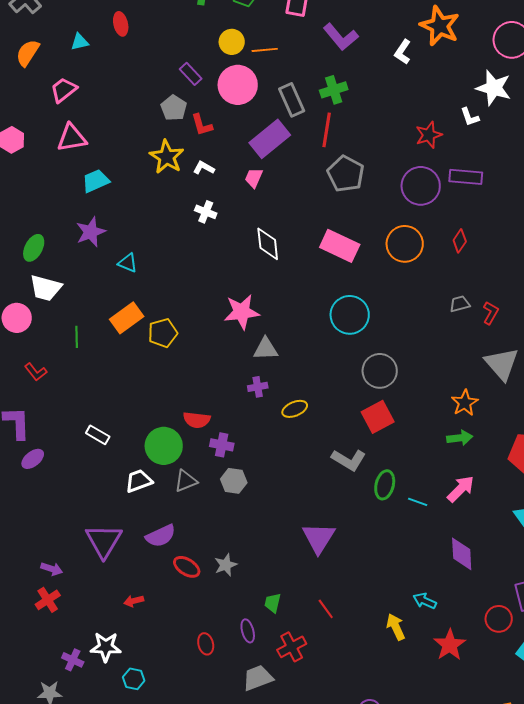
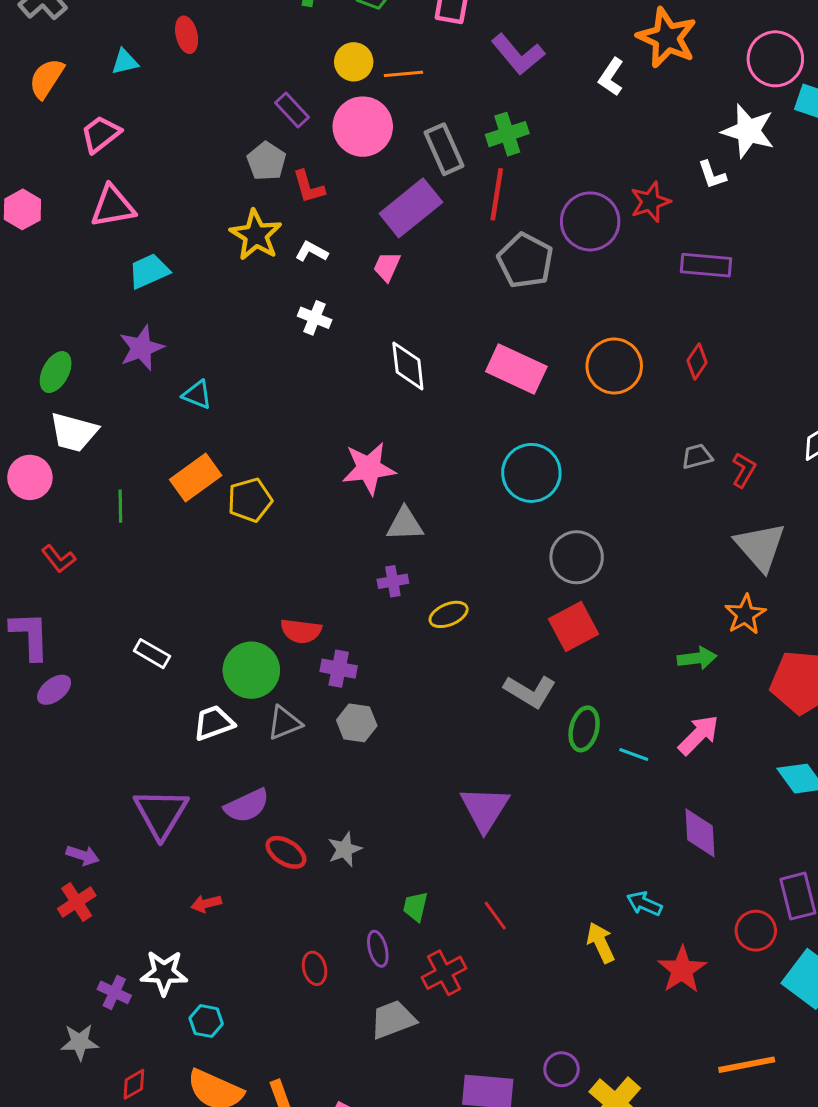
purple circle: (421, 186) -> (590, 221), moved
orange star: (465, 403) -> (745, 614), moved

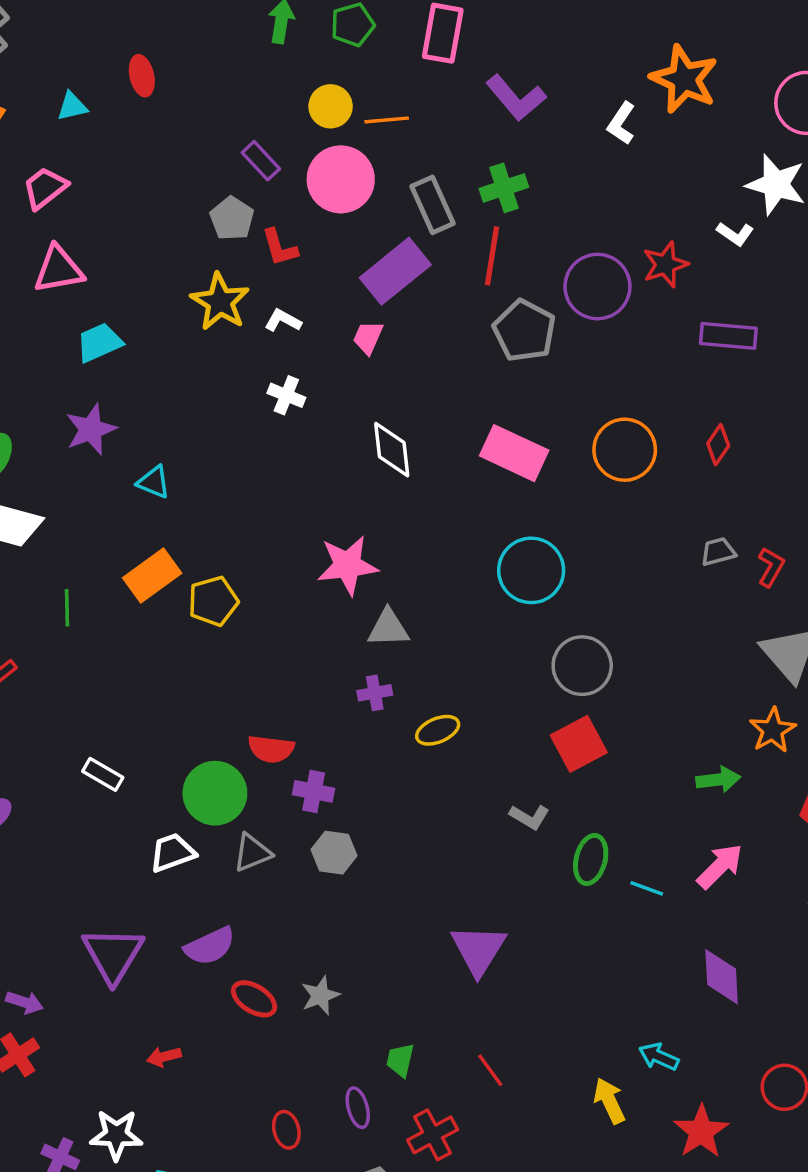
white L-shape: (712, 175) -> (735, 234), turned -36
gray L-shape: (530, 691) -> (529, 817), size x0.7

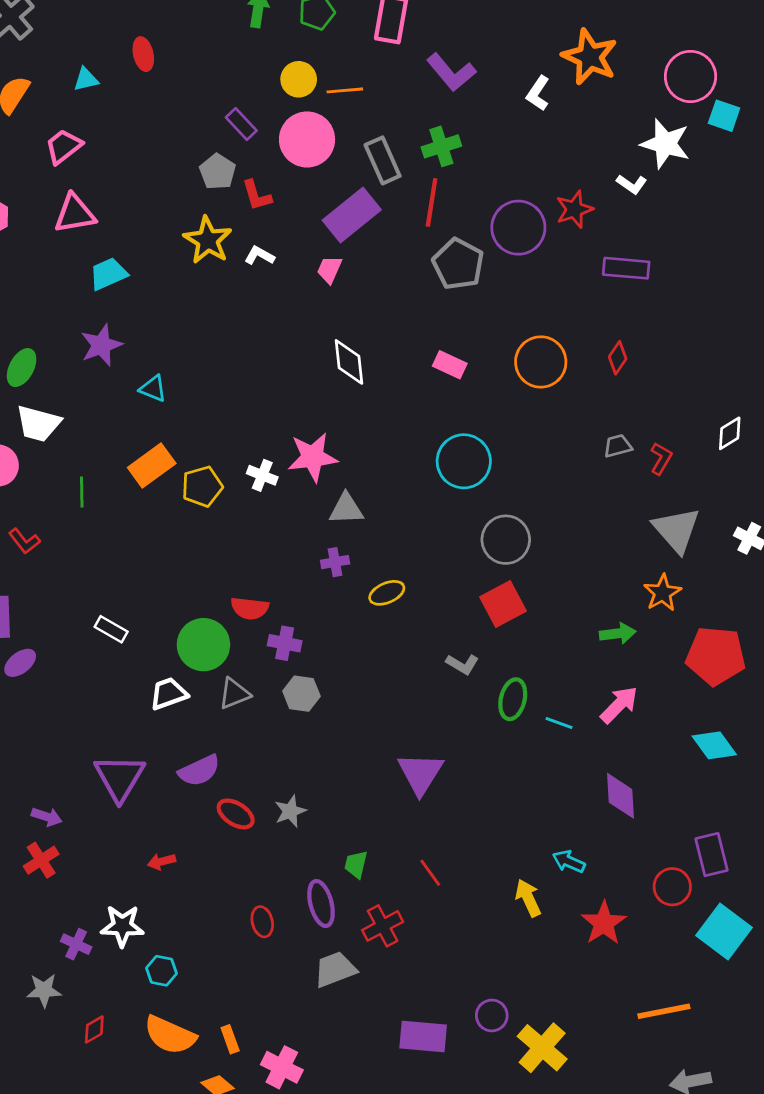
white cross: (286, 395) -> (262, 475), moved
pink rectangle: (514, 453) -> (450, 365), size x0.6
purple ellipse: (358, 1108) -> (321, 904), size x1.4

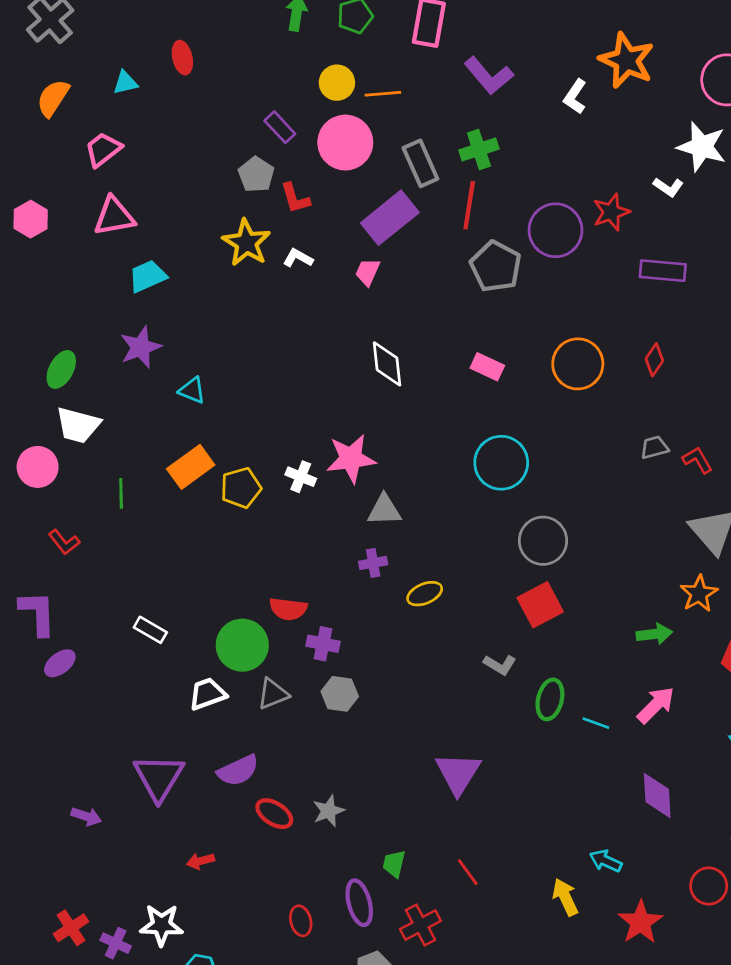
red L-shape: (661, 459) -> (698, 460), turned -60
red cross: (41, 860) -> (71, 928), moved

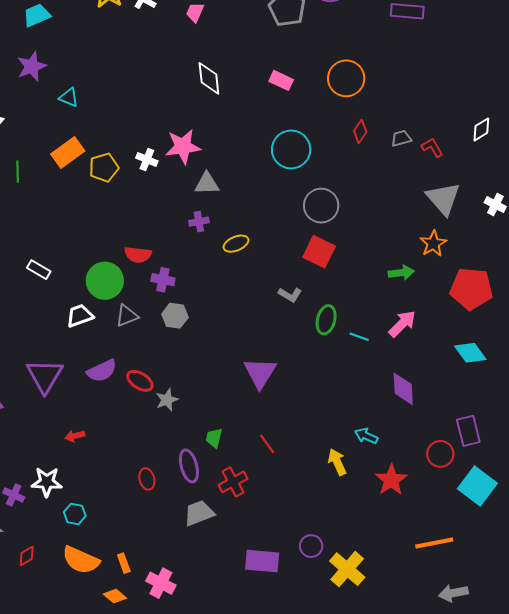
red diamond: (654, 360) -> (360, 131), moved
red square: (540, 605) -> (319, 252), turned -36
red ellipse: (274, 814) -> (140, 381), moved

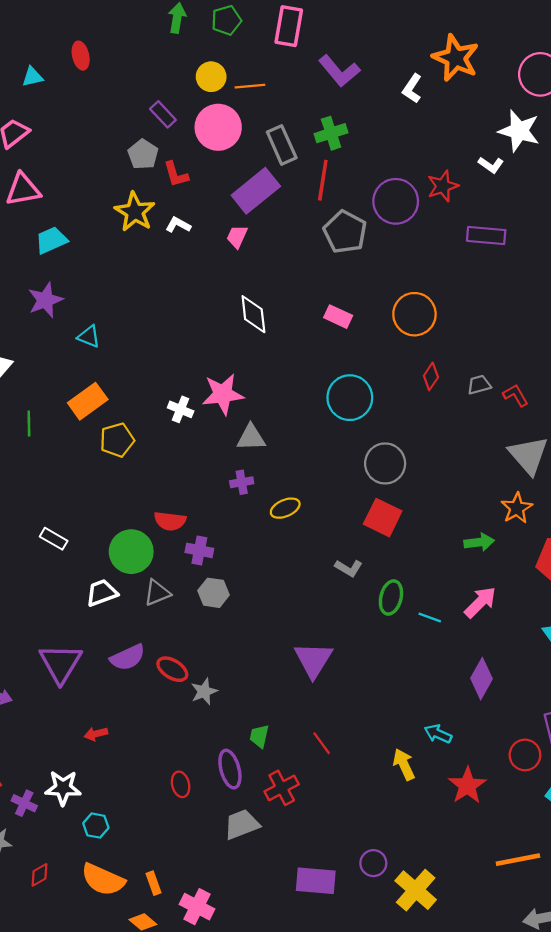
yellow pentagon: (104, 168) -> (117, 440), moved
purple diamond: (403, 389) -> (481, 679), turned 32

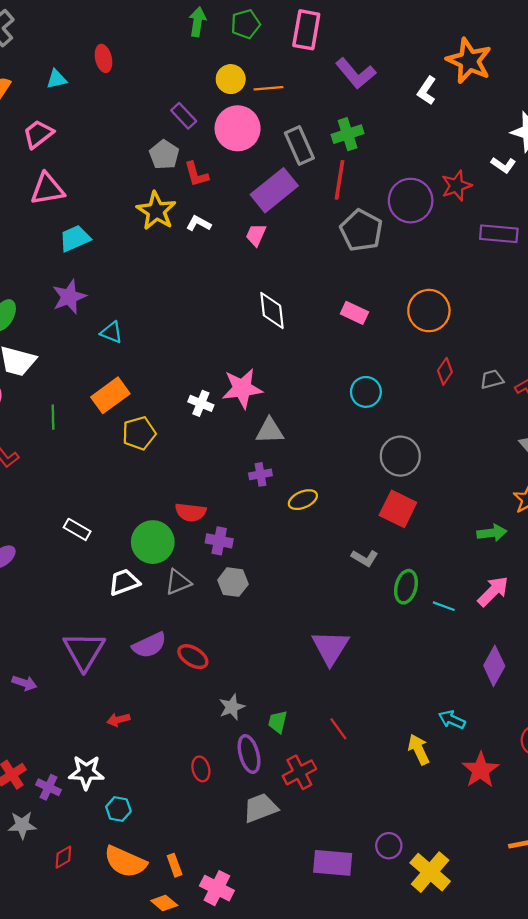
cyan circle: (350, 398) -> (366, 392), size x0.7
gray star: (204, 692) -> (232, 707), moved

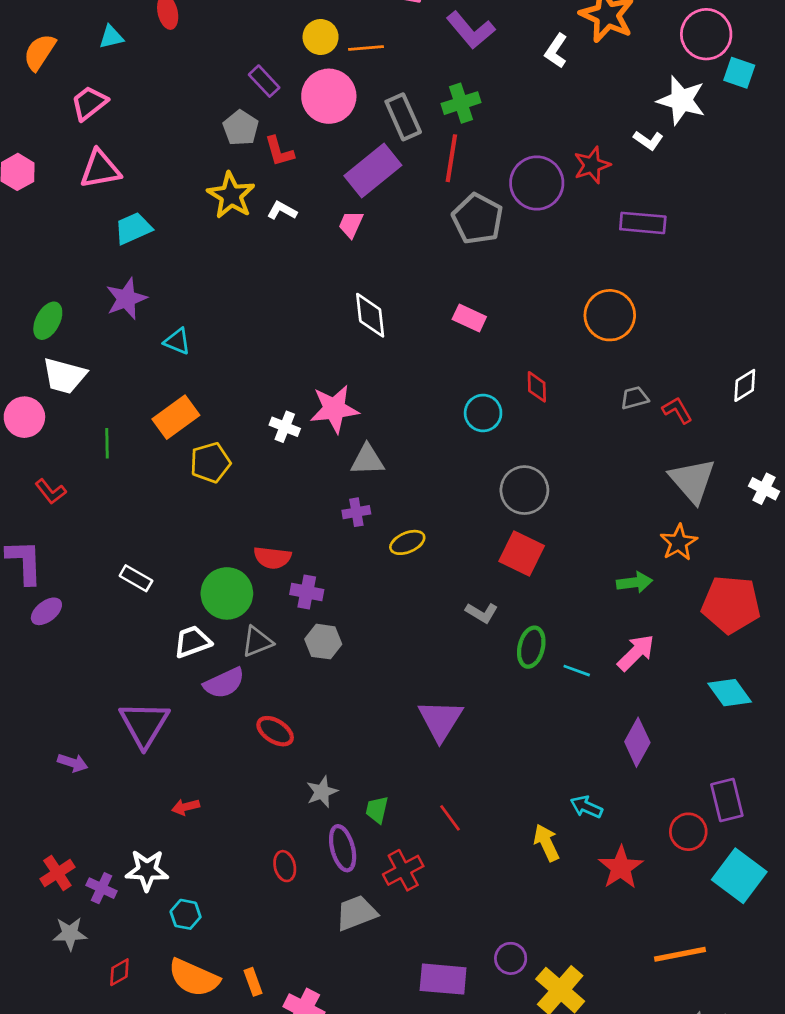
orange circle: (429, 311) -> (610, 315), moved
red diamond: (445, 371) -> (537, 387), moved, turned -35
purple semicircle: (149, 645) -> (224, 683), moved

